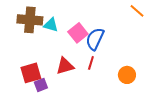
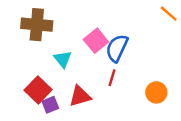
cyan triangle: (51, 25) -> (63, 59), moved, turned 35
red triangle: (65, 66) -> (80, 96), moved
red square: (31, 73) -> (38, 90), turned -30

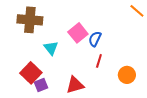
blue semicircle: (117, 48) -> (95, 39), size x0.7
red line: (112, 78) -> (99, 61), moved
red triangle: (80, 96) -> (75, 85), moved

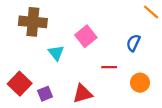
blue semicircle: (95, 39) -> (133, 43), moved
red line: (99, 61) -> (109, 67), turned 72
red square: (31, 73) -> (20, 84), moved

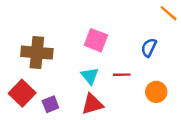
brown cross: (33, 22) -> (37, 53), moved
pink square: (86, 36) -> (96, 40), turned -30
cyan triangle: (56, 53) -> (90, 76), moved

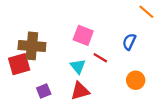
red line: (122, 75) -> (100, 58), moved, turned 32
red square: (22, 93) -> (19, 64), moved, turned 30

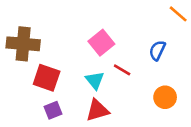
pink square: (83, 35) -> (101, 43), turned 30
brown cross: (32, 46) -> (23, 44), moved
red square: (19, 64) -> (47, 78), moved, turned 35

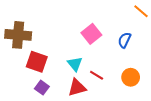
pink square: (101, 43) -> (91, 34), moved
red line: (122, 70) -> (97, 75), moved
purple square: (53, 110) -> (42, 88), turned -32

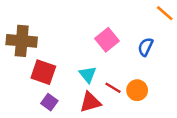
orange circle: (131, 77) -> (137, 90), moved

